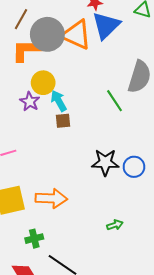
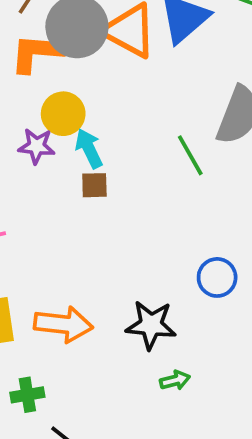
purple star: (30, 102) -> (37, 146), turned -30
black star: (105, 162) -> (151, 325), moved

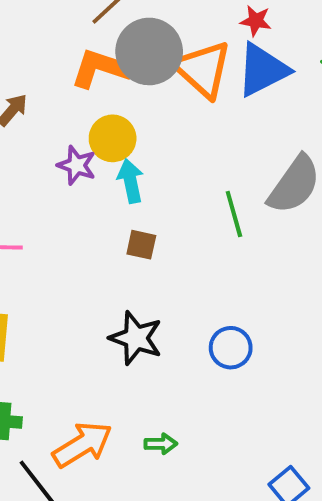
brown square: (94, 185) -> (141, 245), moved
orange arrow: (63, 324) -> (82, 445), moved, turned -52
black star: (151, 325) -> (136, 338), moved

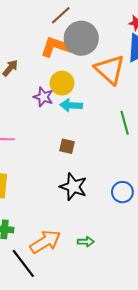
orange triangle: (203, 69) -> (110, 70), moved
cyan arrow: (130, 181) -> (71, 105), turned -75
brown square: (141, 245) -> (67, 146), moved

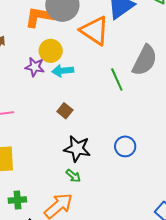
brown square: (67, 146) -> (65, 111), turned 35
green arrow: (86, 242) -> (73, 176), moved, turned 49

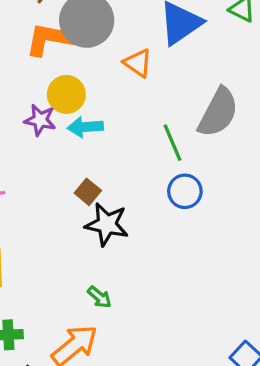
orange triangle: (95, 31) -> (138, 63), size x0.6
blue circle: (125, 146) -> (185, 191), moved
black star: (77, 149) -> (107, 224), moved

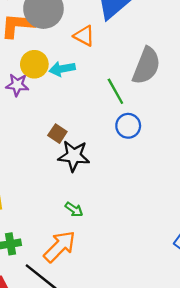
cyan arrow: (85, 127) -> (62, 69), moved

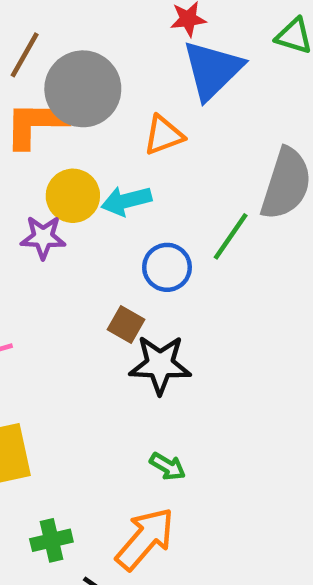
orange triangle: (84, 36) -> (164, 135), turned -45
green line: (115, 91) -> (231, 236), turned 68
blue circle: (128, 126) -> (167, 267), moved

